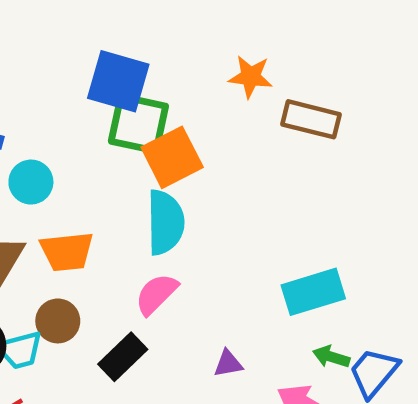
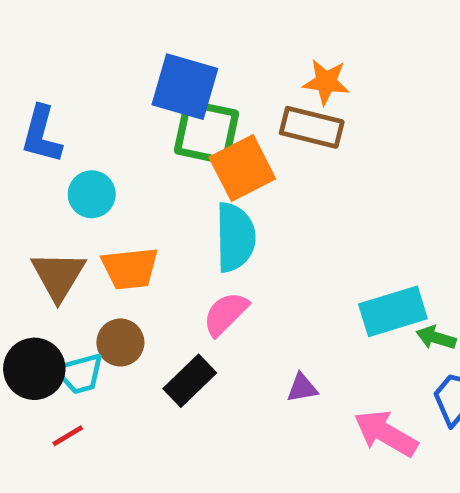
brown rectangle: (311, 119) -> (312, 127), moved
green arrow: (331, 357) -> (436, 338), moved

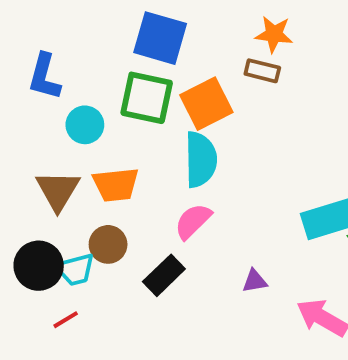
brown rectangle: (312, 127) -> (262, 71), size x0.7
green square: (206, 132) -> (147, 98), moved

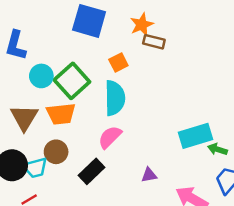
orange star: (274, 34) -> (142, 25), moved, turned -30
green square: (147, 98) -> (72, 81), moved, turned 36
orange square: (206, 104) -> (118, 63), size x0.6

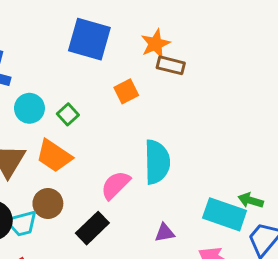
green square: (72, 81) -> (68, 114), size x0.5
cyan semicircle: (115, 98) -> (157, 162), moved
orange trapezoid: (61, 114) -> (54, 156), turned 40
cyan rectangle: (195, 136) -> (225, 214), moved, turned 36

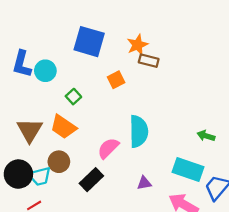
cyan circle: (29, 108) -> (45, 71), moved
green arrow: (251, 200) -> (206, 136), moved

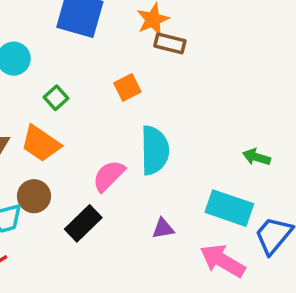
orange square: (116, 80) -> (127, 87), moved

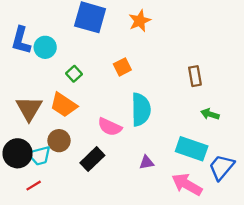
brown rectangle: (170, 43) -> (195, 76), moved, turned 66
pink semicircle: (109, 176) -> (110, 127), turned -110

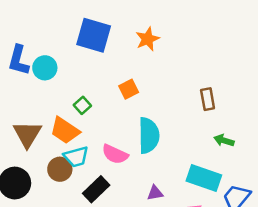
green square: (74, 74) -> (82, 105), moved
cyan trapezoid: (39, 156) -> (76, 157), moved

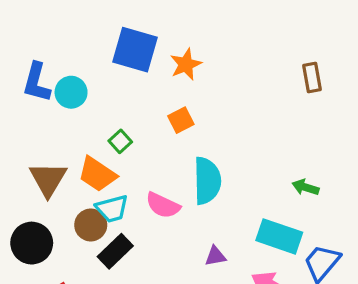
orange star: (147, 39) -> (186, 64), moved
brown rectangle: (208, 99) -> (312, 77), moved
black rectangle: (96, 189) -> (115, 251), moved

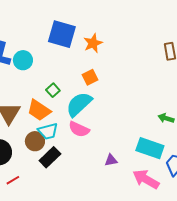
cyan semicircle: (207, 181) -> (79, 104), moved, turned -132

